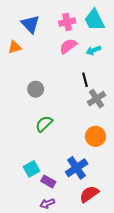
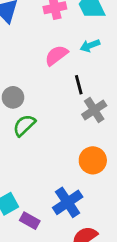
pink semicircle: (68, 46) -> (56, 55), moved
green semicircle: (44, 124) -> (24, 125), moved

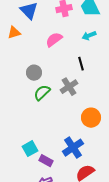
pink semicircle: (56, 55) -> (54, 40), moved
gray cross: (94, 110) -> (69, 87), moved

